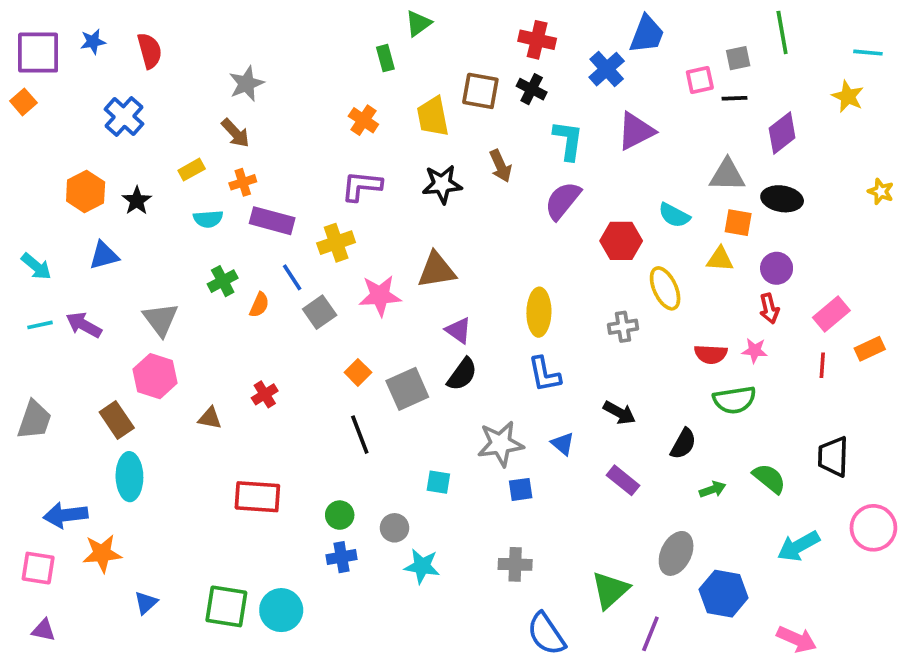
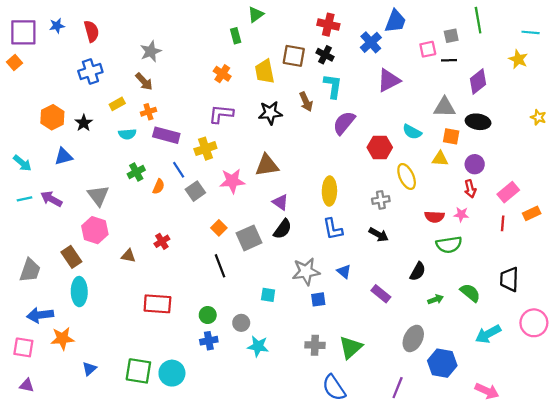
blue cross: (124, 117) -> (90, 71), moved, turned 30
cyan L-shape: (568, 140) -> (333, 86), moved
black arrow: (619, 413) -> (379, 235), moved
gray trapezoid: (34, 420) -> (30, 270), moved
green triangle: (610, 590) -> (351, 347), moved

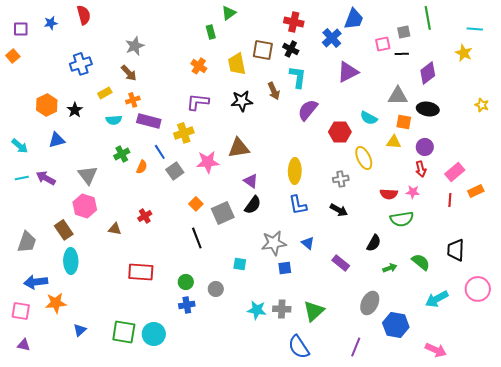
red semicircle: (92, 31) -> (84, 15), moved
purple square: (23, 32) -> (21, 29), size x0.6
cyan star: (258, 346) -> (257, 310), moved

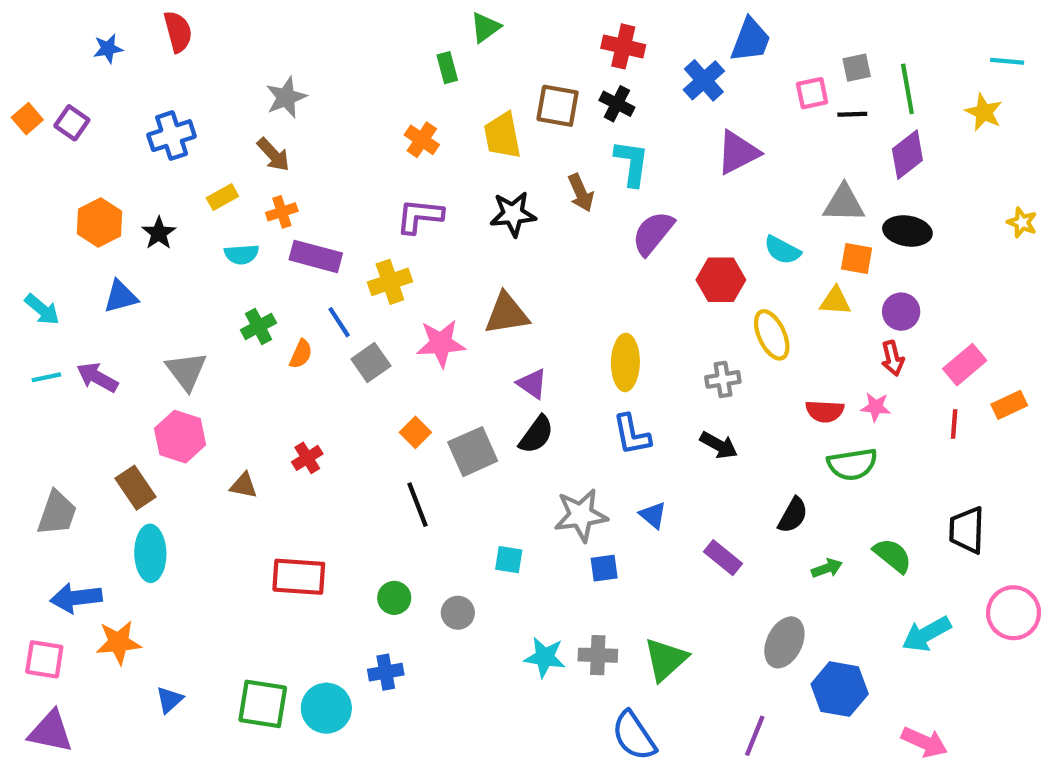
green line: (428, 18) -> (907, 89), moved
purple square: (21, 29) -> (72, 123), moved, turned 35
blue cross: (187, 305) -> (386, 672), moved
purple triangle: (24, 345) -> (51, 731), size x1.6

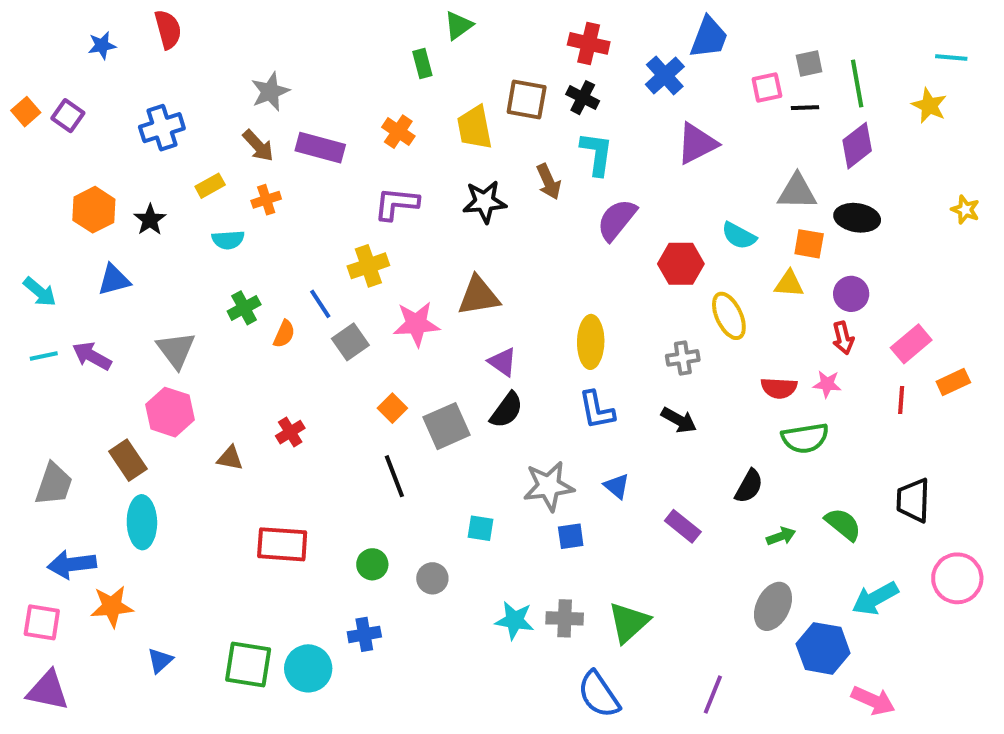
purple rectangle: (316, 256) -> (320, 148), moved
gray ellipse: (784, 642) -> (773, 606), moved
blue hexagon: (840, 689) -> (823, 648), moved

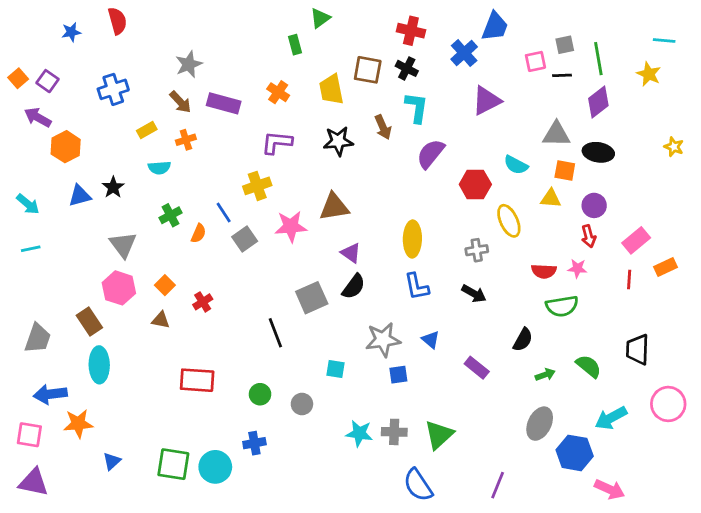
black star: (150, 220) -> (113, 187), moved
purple arrow: (92, 356) -> (38, 117), moved
orange square: (392, 408) -> (165, 285), moved

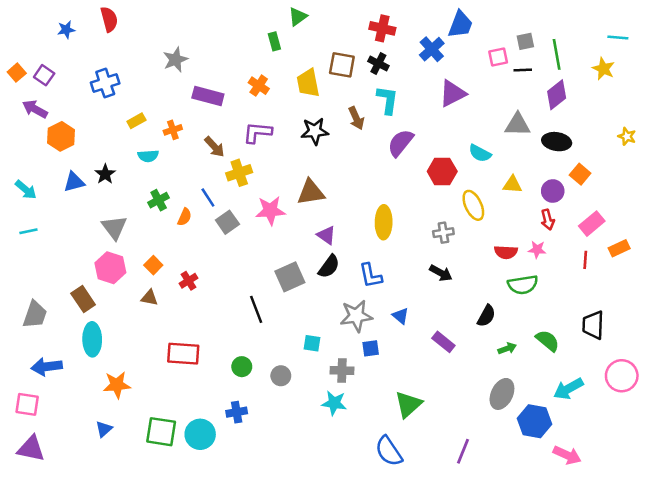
brown arrow: (180, 102) -> (214, 147), moved
orange square: (565, 171) -> (580, 174), moved, turned 30
blue L-shape: (417, 287) -> (371, 276), moved
orange star: (78, 424) -> (117, 385), moved
gray cross: (394, 432) -> (342, 371), moved

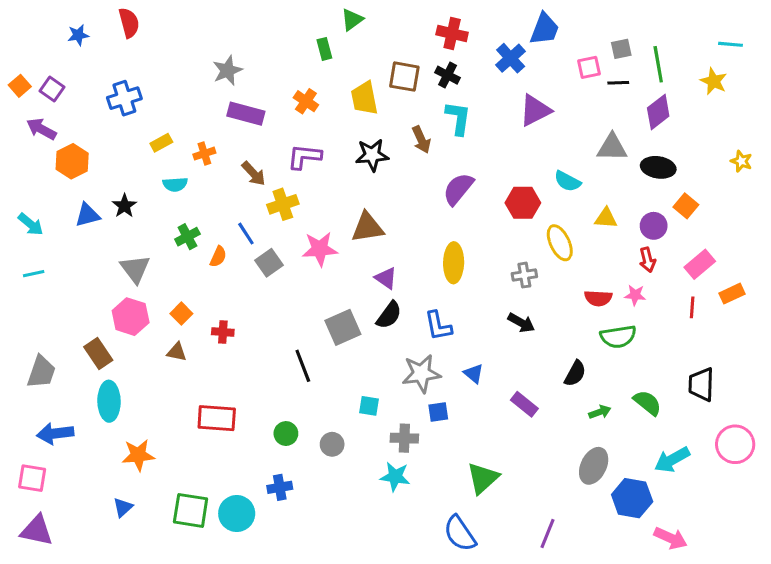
gray star: (175, 60) -> (227, 70), moved
purple semicircle: (401, 143) -> (458, 189), moved
red cross: (188, 281) -> (223, 332), turned 36

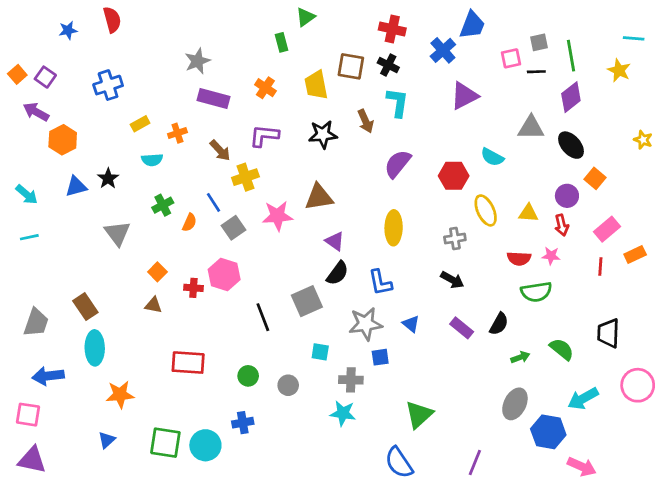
black ellipse: (658, 167) -> (571, 145), turned 40
yellow triangle: (606, 218) -> (528, 213), moved
pink hexagon: (131, 317) -> (224, 275), moved
gray square: (343, 327) -> (307, 301), moved
purple rectangle: (524, 404) -> (462, 328), moved

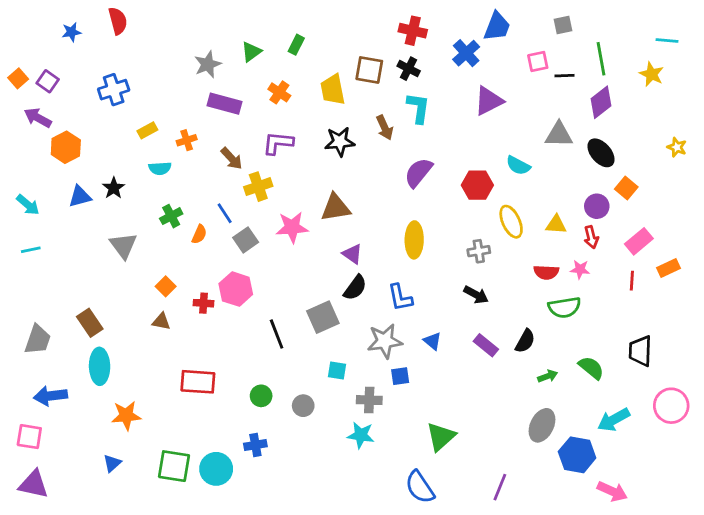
green triangle: (306, 17) -> (251, 52), moved
green rectangle: (281, 42) -> (296, 45), turned 42
gray square: (539, 42) -> (563, 25), moved

